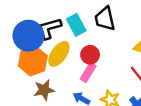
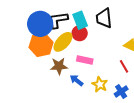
red circle: (90, 55) -> (80, 33), moved
pink rectangle: (88, 72) -> (85, 60), turned 63
brown star: (44, 90) -> (59, 66), moved

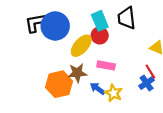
black L-shape: (58, 20) -> (36, 23), moved
orange hexagon: (41, 45) -> (59, 84), moved
yellow star: (100, 84) -> (114, 93), moved
blue cross: (121, 92) -> (147, 83), moved

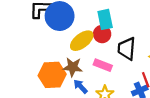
black trapezoid: (127, 18) -> (127, 49), moved
blue arrow: (97, 88) -> (81, 86), moved

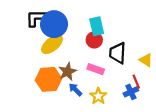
yellow ellipse: (82, 41) -> (52, 44), moved
brown star: (73, 67) -> (67, 72), turned -30

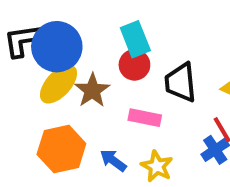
brown star: (67, 72) -> (92, 90), moved

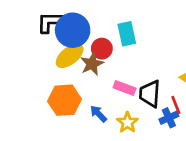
red circle: (134, 65) -> (102, 49), moved
black trapezoid: (181, 82) -> (150, 94), moved

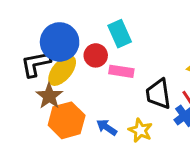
black L-shape: (50, 22) -> (36, 64), moved
brown star: (92, 64) -> (49, 96), moved
pink rectangle: (125, 88) -> (121, 71), moved

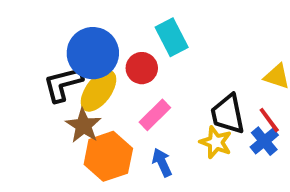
pink rectangle: (121, 71) -> (155, 115), moved, turned -50
blue arrow: (107, 127) -> (162, 162), turned 35
yellow star: (140, 130) -> (216, 142), moved

